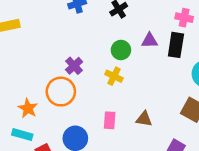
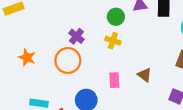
orange star: (28, 108) -> (27, 58), moved
brown triangle: (144, 119) -> (144, 75), turned 35

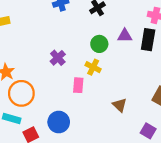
orange circle: (68, 61) -> (21, 93), moved
pink rectangle: (114, 80) -> (78, 85), moved

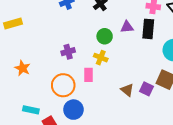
purple cross: (58, 58) -> (68, 52), turned 32
orange circle: (21, 93) -> (63, 85), moved
purple square: (148, 131) -> (147, 89), moved

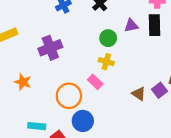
purple cross: (68, 52) -> (50, 48), moved, size x1.5
pink rectangle: (89, 75) -> (95, 82), turned -40
purple square: (147, 89) -> (159, 90), turned 32

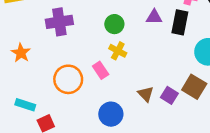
green circle: (108, 38) -> (114, 24), moved
purple square: (159, 90) -> (169, 95), turned -32
blue circle: (83, 121) -> (111, 114), moved

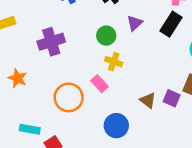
purple triangle: (154, 17) -> (135, 23), moved, turned -35
black rectangle: (180, 22) -> (171, 24), turned 30

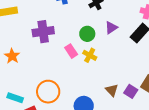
pink rectangle: (99, 84) -> (71, 51), moved
orange circle: (69, 97) -> (48, 92), moved

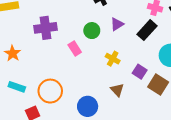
yellow cross: (90, 55) -> (113, 59), moved
purple square: (131, 91) -> (140, 72), moved
cyan rectangle: (15, 98) -> (17, 87), moved

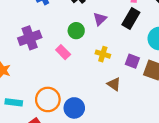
blue circle: (88, 106) -> (74, 108), moved

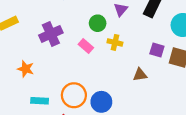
yellow cross: (103, 54) -> (115, 42), moved
brown triangle: (114, 84) -> (140, 75), turned -40

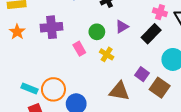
orange star: (26, 69) -> (17, 32), moved
brown triangle: (140, 75) -> (119, 91), size x1.5
cyan rectangle: (40, 101) -> (30, 88), moved

